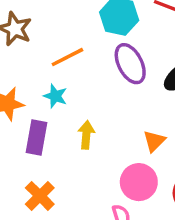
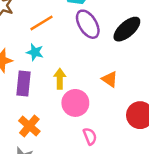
orange triangle: (154, 141) -> (110, 79), turned -36
pink circle: (139, 182) -> (75, 103), moved

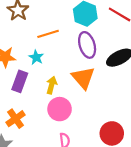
orange triangle: (110, 79) -> (83, 78), moved, size x1.6

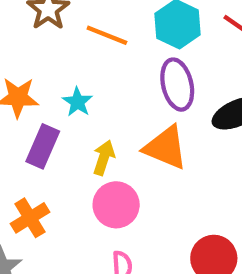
orange line: (48, 34) -> (107, 35), moved, turned 35
orange triangle: (83, 78) -> (166, 148), turned -30

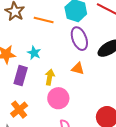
orange triangle: (166, 148) -> (78, 69), size x0.6

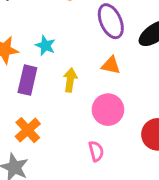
pink circle: (58, 98) -> (108, 110), moved

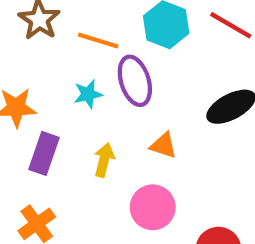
purple ellipse: (111, 21) -> (135, 81), moved
cyan star: (45, 46) -> (88, 94), moved, turned 30

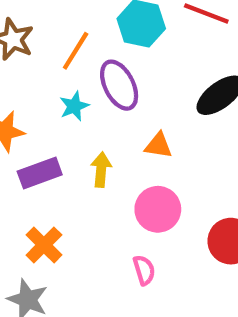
orange line: (98, 41) -> (76, 51), turned -66
purple rectangle: (44, 153) -> (40, 173), turned 60

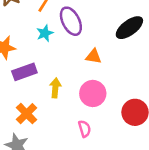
yellow arrow: (101, 170) -> (55, 88), moved

